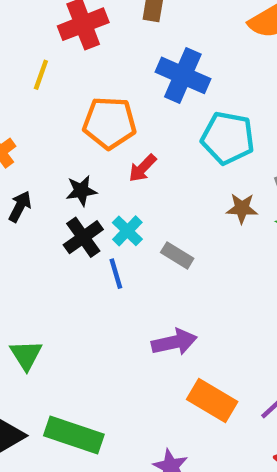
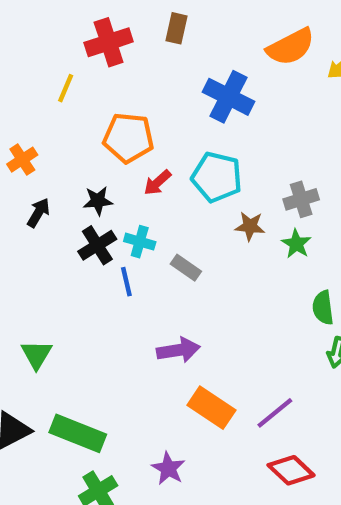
blue cross: (183, 75) -> (228, 97), moved
cyan pentagon: (228, 138) -> (217, 177), moved
cyan cross: (127, 231) -> (140, 242), turned -32

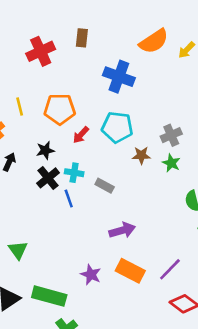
yellow line: (66, 88) -> (20, 106), moved, turned -30
purple arrow: (178, 350) -> (122, 230), moved
purple star: (168, 468) -> (91, 275), moved

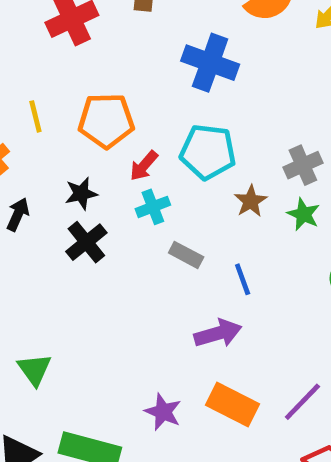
brown star: (141, 155) -> (251, 201), turned -30
cyan cross: (74, 173) -> (153, 207), moved, turned -30
blue line: (69, 198) -> (243, 279), moved

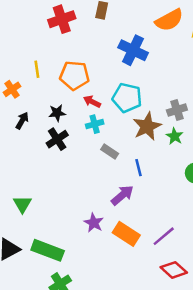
red arrow: (144, 166) -> (92, 102), turned 70
brown star: (251, 201) -> (147, 126), size x1.6
purple arrow: (218, 333) -> (122, 195), turned -30
purple star: (163, 412) -> (94, 223), moved

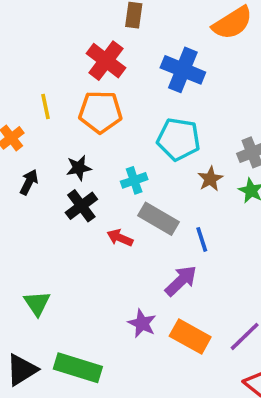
red cross: (62, 19) -> (106, 61), moved, turned -30
red arrow: (92, 102) -> (120, 238), moved
brown star: (147, 126) -> (210, 179), size x0.6
gray rectangle: (110, 151) -> (159, 219), size x1.5

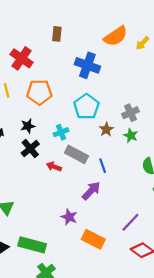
red cross: (106, 61) -> (22, 58), moved
cyan pentagon: (179, 139) -> (86, 107), turned 30
orange rectangle: (190, 336) -> (93, 239), moved

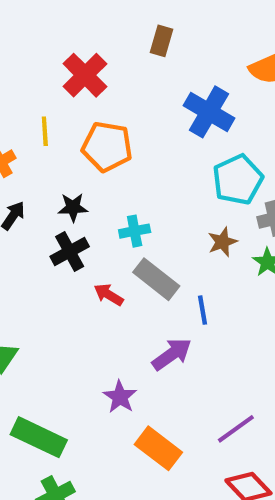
cyan pentagon: (86, 107) -> (238, 180), moved

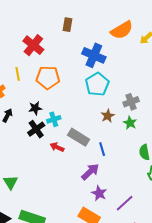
cyan pentagon: (238, 180) -> (97, 84), moved
cyan cross: (135, 231) -> (54, 119), moved
purple star: (120, 397) -> (99, 193), moved

